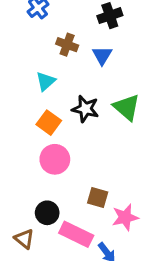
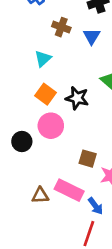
black star: (85, 109) -> (77, 98), moved
black circle: (47, 213) -> (22, 141), moved
brown triangle: (24, 239) -> (40, 195), moved, turned -42

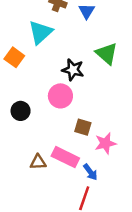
cyan triangle: (43, 59) -> (40, 32), size x1.5
orange square: (46, 94) -> (14, 57), moved
pink circle: (51, 126) -> (60, 96), moved

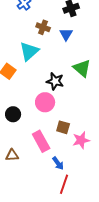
pink rectangle: (65, 157) -> (41, 141), moved, turned 35
brown triangle: (38, 162) -> (12, 155), moved
blue arrow: (90, 172) -> (58, 163), moved

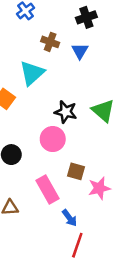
green triangle: (82, 68) -> (103, 111), moved

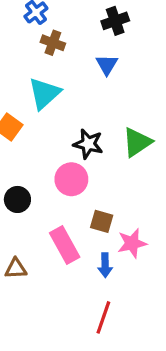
brown cross: (50, 42) -> (53, 43), moved
green triangle: (103, 111) -> (137, 142), turned 45
blue arrow: (70, 218) -> (105, 265), moved, turned 36

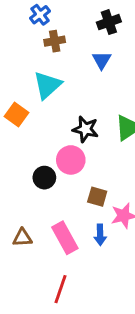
brown cross: (53, 43) -> (55, 41), turned -30
black circle: (17, 199) -> (44, 178), moved
pink rectangle: (65, 245) -> (65, 238), moved
red line: (103, 317) -> (61, 289), moved

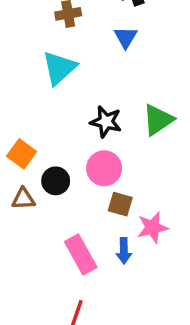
orange square: (16, 114) -> (22, 154), moved
pink circle: (71, 160) -> (104, 168), moved
brown triangle: (22, 238) -> (23, 199), moved

